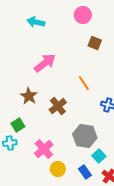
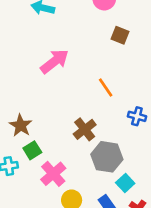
brown star: (29, 96) -> (21, 125), moved
brown cross: (58, 106) -> (85, 129), moved
green square: (18, 125) -> (32, 150), moved

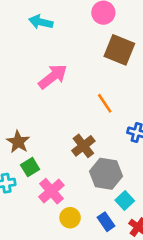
brown square: (120, 35) -> (119, 50), size x1.6

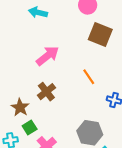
brown cross: (83, 146) -> (46, 92), moved

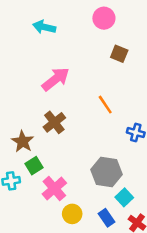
brown square: (100, 35) -> (119, 54), size x0.6

